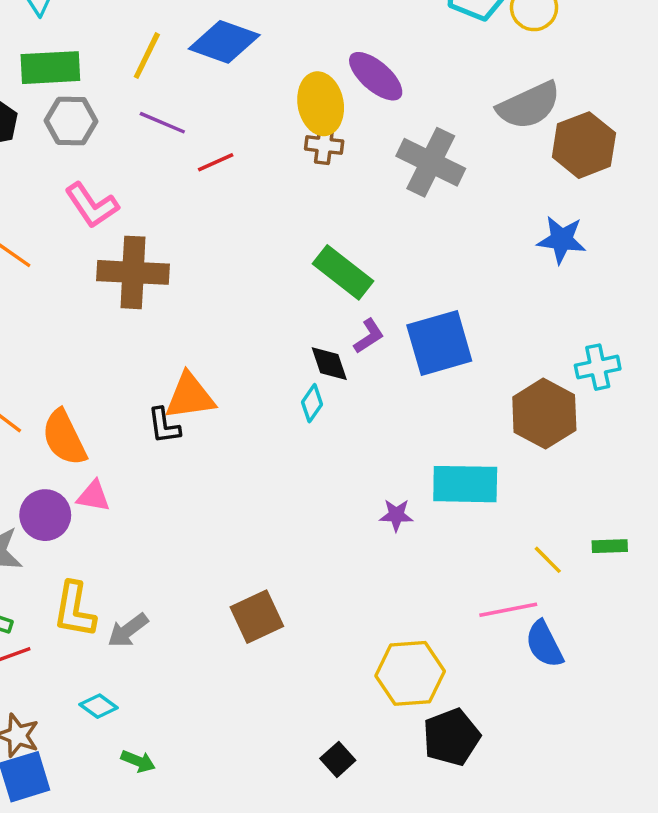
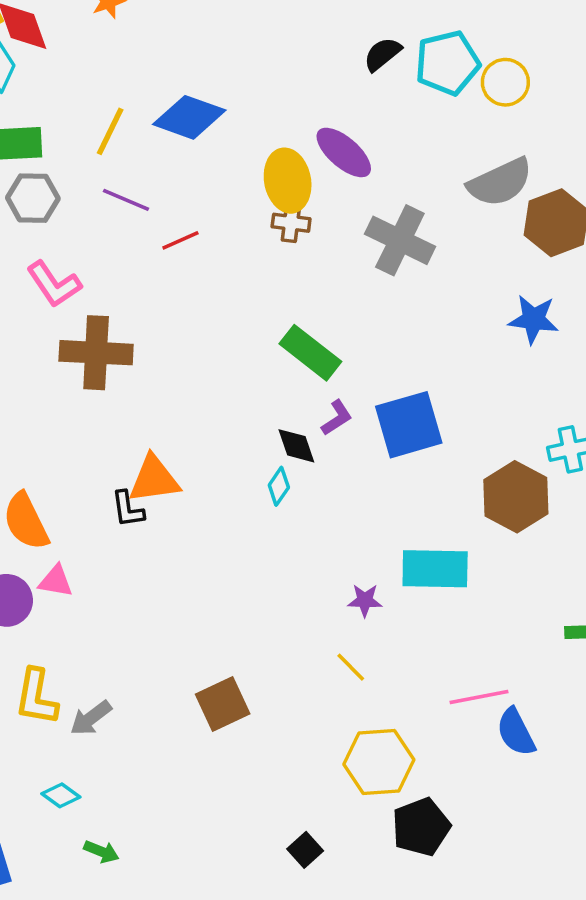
yellow line: (548, 560) -> (351, 667), moved

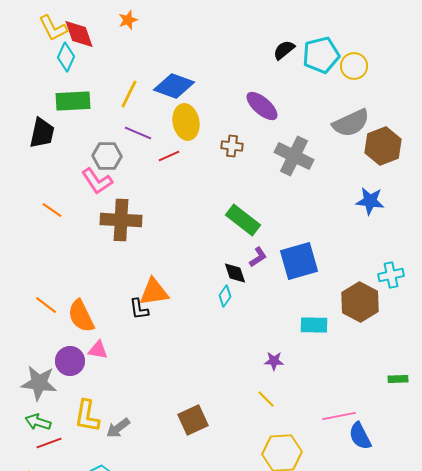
yellow ellipse: (288, 181) -> (186, 122), moved
gray hexagon: (33, 198) -> (107, 156), moved
cyan rectangle: (435, 569) -> (314, 325), moved, size x0.7

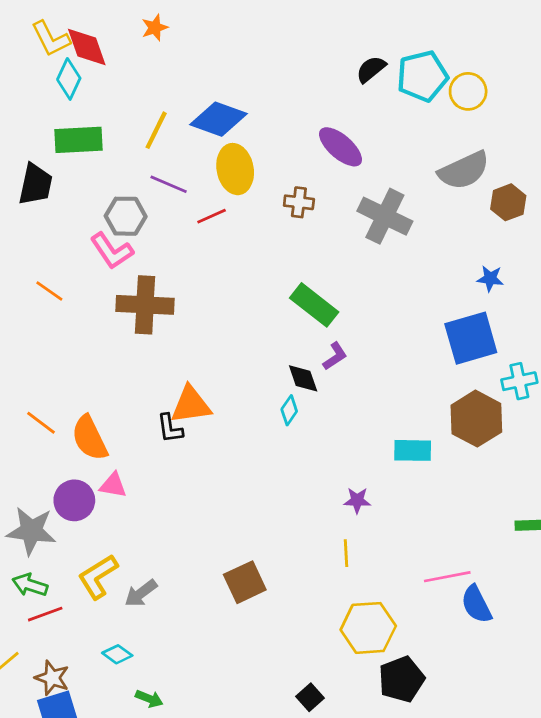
brown hexagon: (383, 146) -> (508, 202), size x0.7
blue star: (370, 201) -> (490, 279), size x0.7
blue square: (299, 261) -> (471, 338), moved
yellow line: (266, 399) -> (346, 553), turned 42
yellow L-shape: (87, 416) -> (98, 577), turned 48

